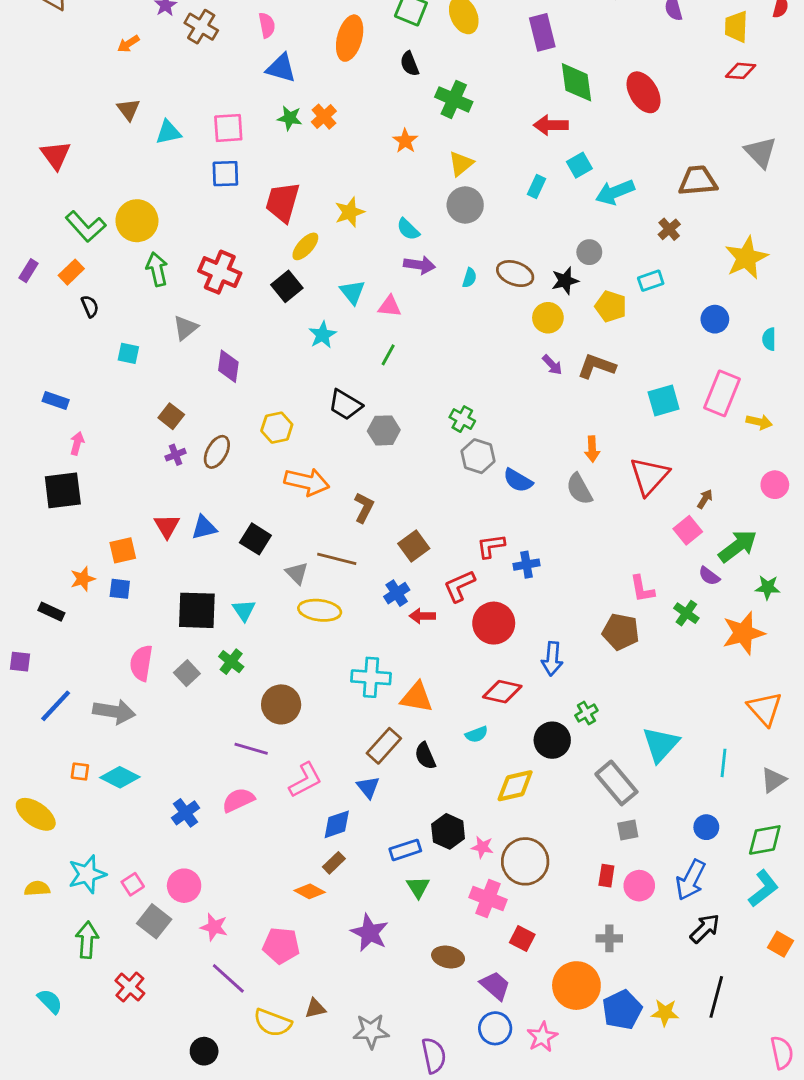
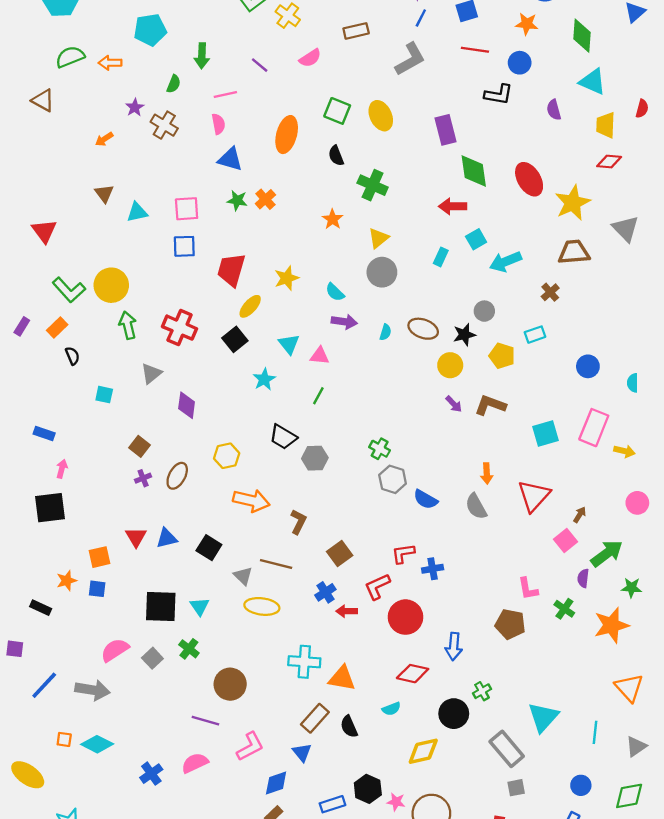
yellow star: (746, 258) -> (573, 203), moved
purple semicircle: (709, 576) -> (583, 578), turned 60
pink semicircle: (141, 663) -> (115, 650), turned 48

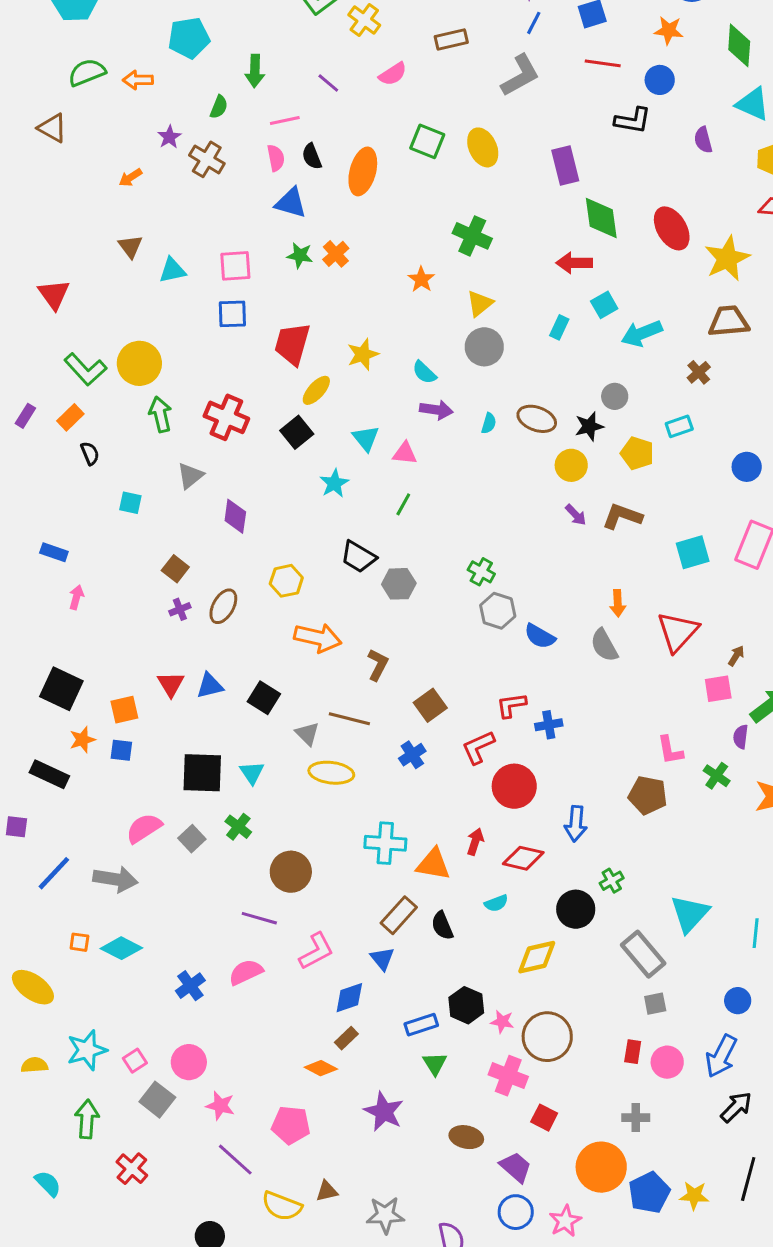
black semicircle: (336, 156) -> (312, 156), moved
black square: (50, 508) -> (61, 689), moved, turned 32
pink square: (566, 541) -> (718, 689), turned 30
black rectangle: (41, 608) -> (49, 774), size x1.4
red arrow: (347, 611) -> (475, 842), moved, turned 108

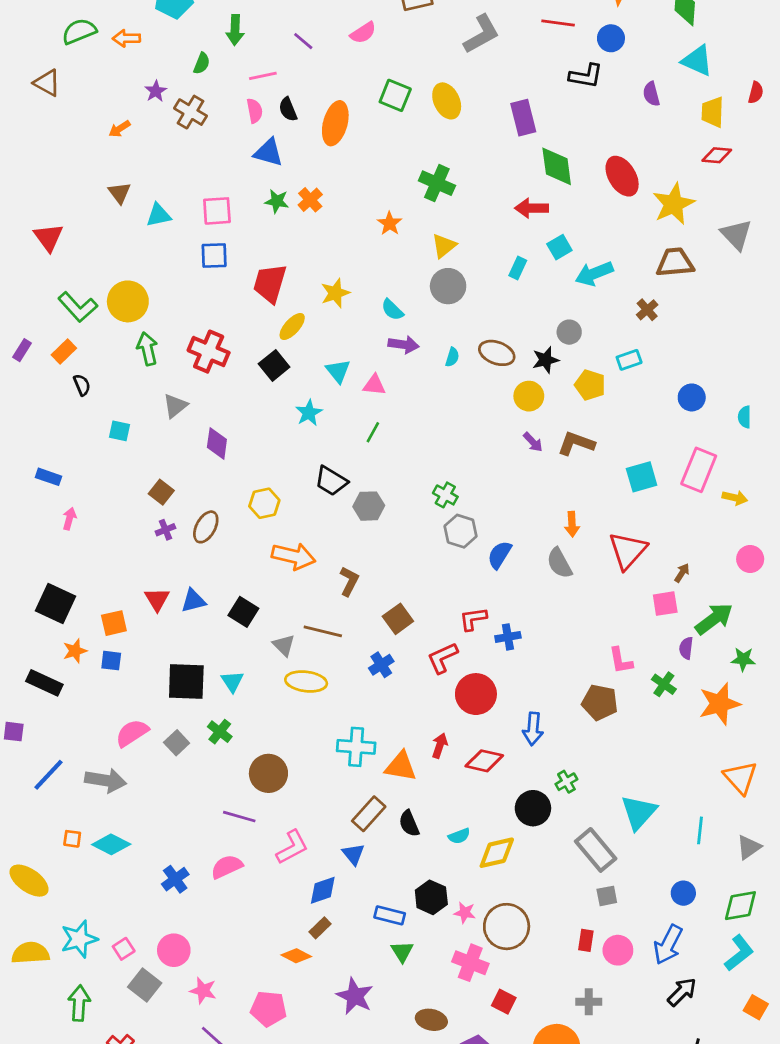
blue semicircle: (540, 636) -> (500, 555), turned 92
cyan semicircle: (496, 903) -> (459, 836), moved
blue rectangle: (421, 1025) -> (390, 915), turned 32
yellow semicircle: (34, 1065) -> (30, 953), size x1.5

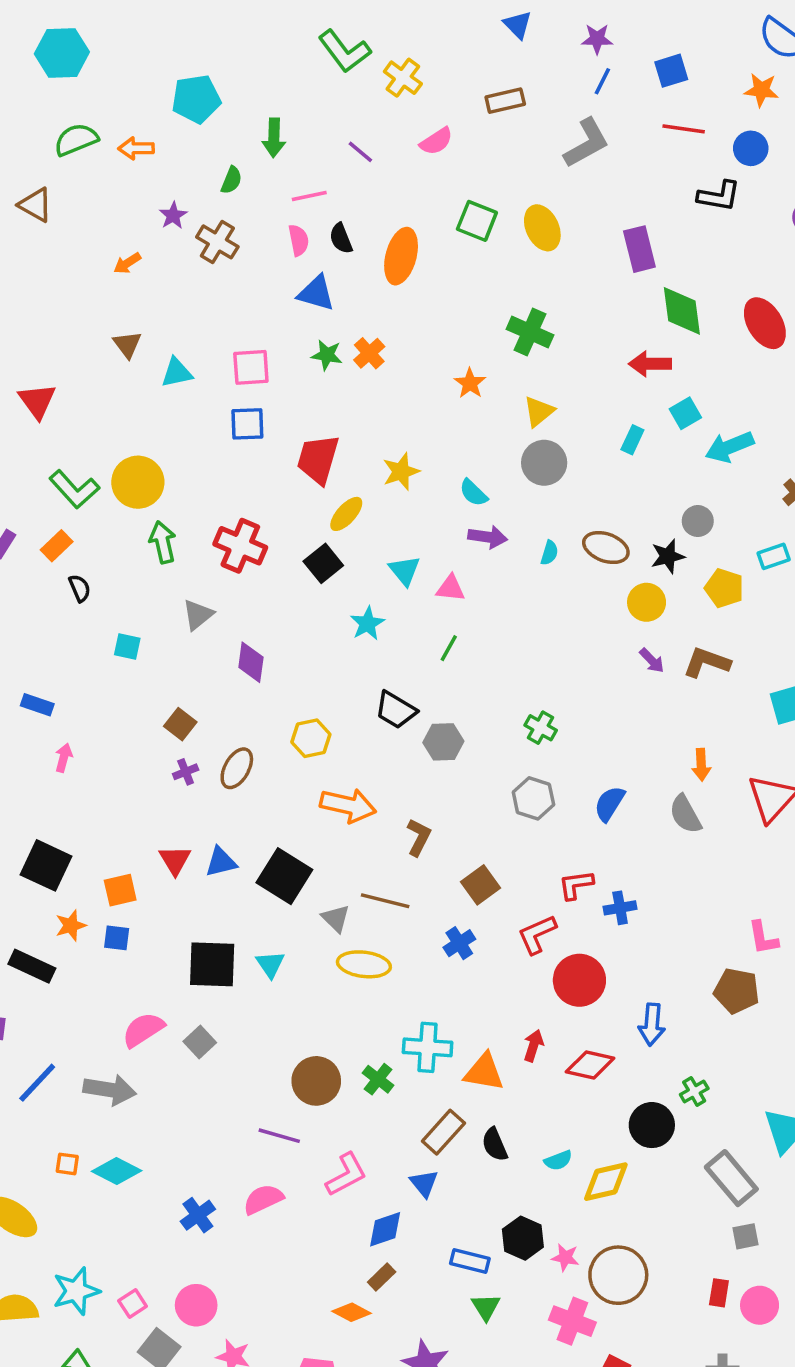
gray hexagon: (461, 531) -> (533, 798), moved
black square: (243, 612) -> (284, 876), size x1.4
green cross: (220, 732) -> (378, 1079), moved

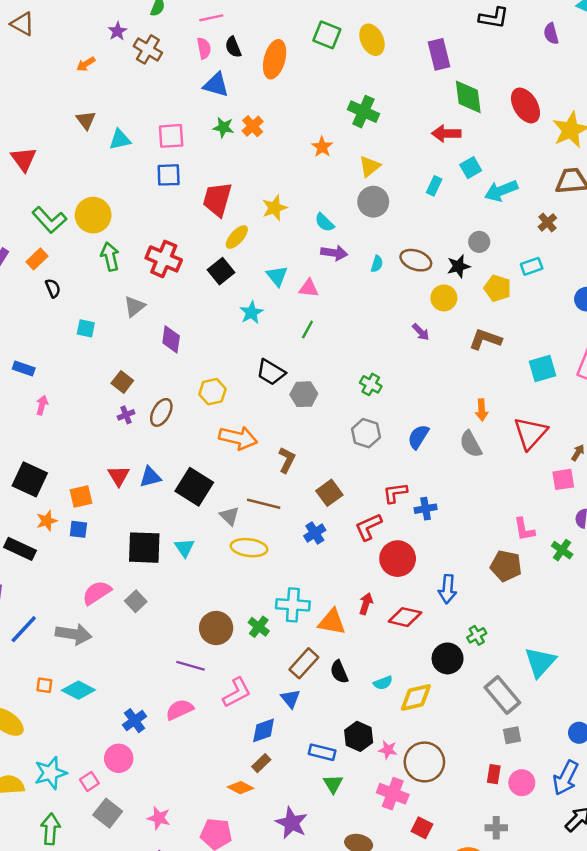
purple arrow: (652, 661) -> (421, 332), moved
pink circle: (196, 1305) -> (119, 758), moved

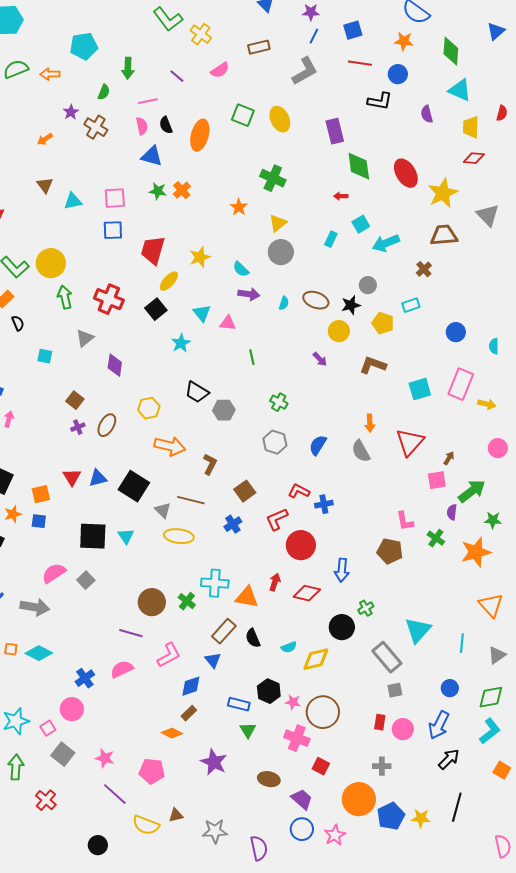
red arrow: (446, 133) -> (341, 196), size x0.6
green line: (307, 330) -> (252, 357), moved, turned -42
red L-shape: (395, 493) -> (299, 491), turned 35

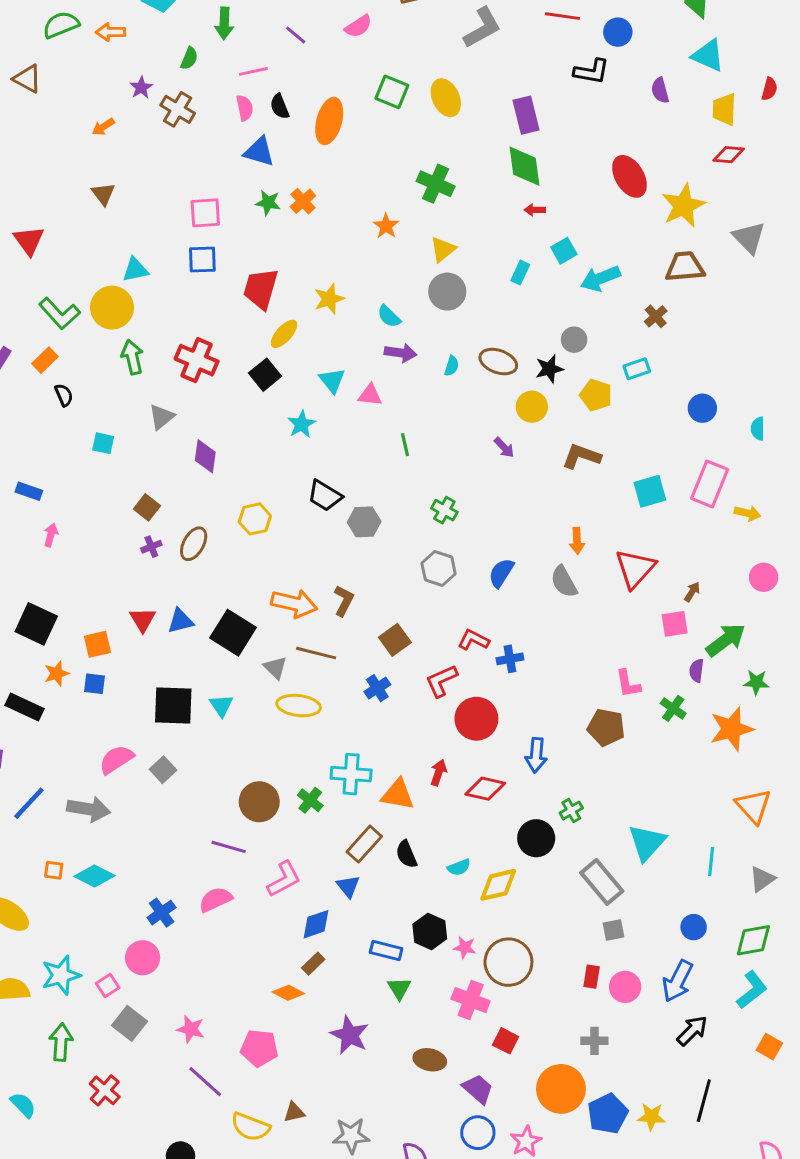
green diamond: (359, 166) -> (525, 166), moved
cyan triangle: (73, 201) -> (135, 270), moved
orange arrow: (170, 446) -> (294, 604), moved

